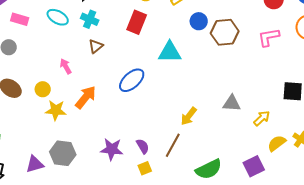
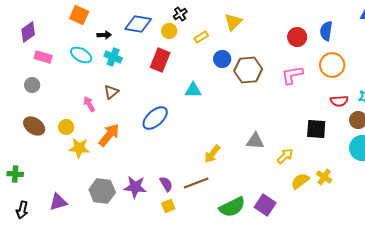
brown triangle: (96, 46) -> (111, 92), moved
cyan triangle: (170, 52) -> (193, 90), size x0.7
brown line: (173, 145) -> (196, 183), turned 40
gray hexagon: (63, 153) -> (102, 191), moved
purple square: (254, 166) -> (265, 205), moved, turned -30

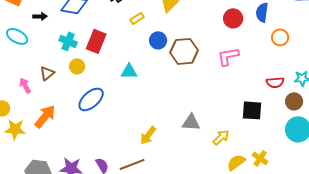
yellow circle: (169, 31) -> (77, 66), moved
cyan cross: (113, 57) -> (68, 41), moved
orange circle: (332, 65) -> (280, 37), moved, size x0.7

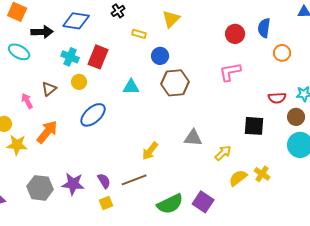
black arrow: (40, 16) -> (42, 32), size x1.5
yellow rectangle: (137, 18) -> (139, 34), turned 48
brown hexagon: (184, 51) -> (175, 83), moved

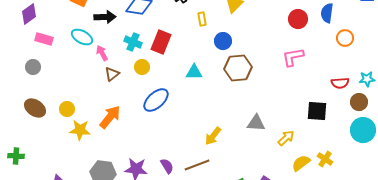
yellow rectangle: (139, 34) -> (202, 19), turned 64
pink arrow: (27, 101) -> (102, 53), moved

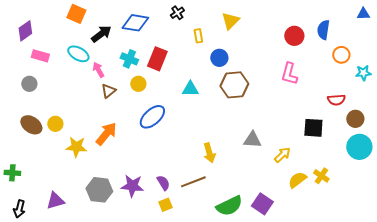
black arrow: (105, 17) -> (101, 34), turned -35
pink L-shape: (293, 57) -> (289, 74), turned -65
cyan star: (367, 79) -> (363, 73), moved
yellow circle: (67, 109) -> (55, 124), moved
yellow arrow: (213, 136) -> (209, 153), turned -54

